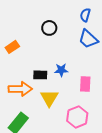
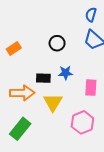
black circle: (49, 28) -> (57, 43), moved

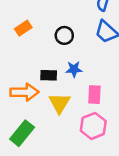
orange rectangle: (14, 48) -> (23, 28), moved
pink rectangle: (91, 88) -> (94, 95), moved

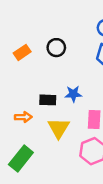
black circle: (64, 35) -> (56, 48), moved
orange arrow: (24, 92) -> (23, 117), size x0.6

